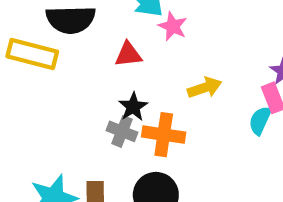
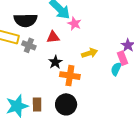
gray cross: (122, 131) -> (29, 45), moved

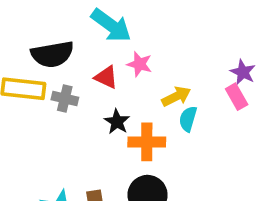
pink star: (74, 24) -> (139, 64), moved
red triangle: (53, 37) -> (106, 77), turned 40
cyan semicircle: (116, 69) -> (188, 119), moved

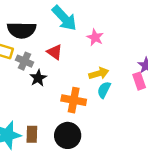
pink star: (139, 64) -> (95, 37), moved
black star: (117, 122) -> (38, 78), moved

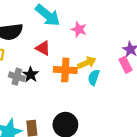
gray cross: (24, 61) -> (17, 77), moved
orange cross: (74, 100) -> (65, 70), moved

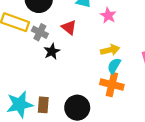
orange cross: (65, 70) -> (112, 84), moved
gray cross: (17, 77) -> (40, 32), moved

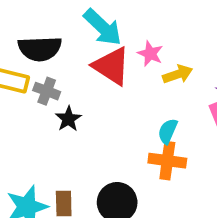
red triangle: (69, 27) -> (111, 66), moved, size x1.6
yellow arrow: (110, 50) -> (178, 74), moved

